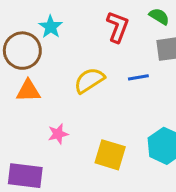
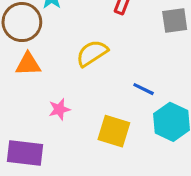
blue line: (138, 77) -> (144, 89), moved, turned 36

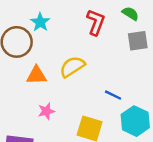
orange triangle: (28, 64) -> (36, 75), moved

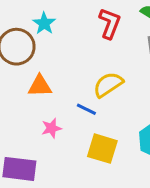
yellow semicircle: (72, 67) -> (108, 85), moved
blue line: (113, 95) -> (86, 109), moved

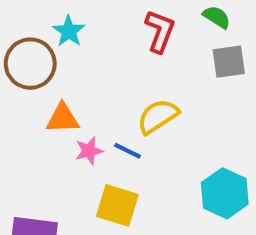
pink star: (51, 128) -> (89, 151), moved
yellow square: (102, 149) -> (117, 205), moved

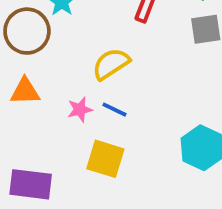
yellow semicircle: (158, 116) -> (111, 64), moved
orange triangle: (63, 118) -> (25, 91), moved

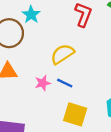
yellow square: (105, 159) -> (75, 114), moved

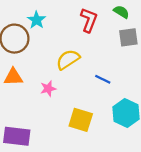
blue line: (65, 83) -> (103, 79), moved

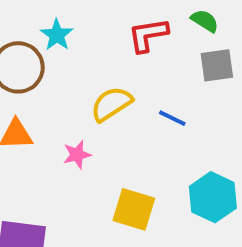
red L-shape: (89, 20) -> (148, 35), turned -120
blue line: (103, 79) -> (172, 118), moved

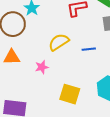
blue line: (172, 118) -> (89, 49), turned -32

